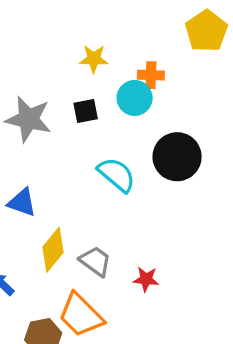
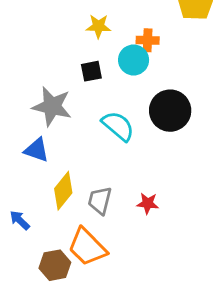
gray star: (28, 119) -> (52, 106), moved
gray trapezoid: (95, 261) -> (100, 201), turned -112
red star: (146, 279) -> (148, 203), moved

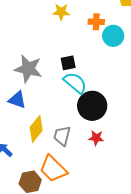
cyan circle: (134, 60) -> (113, 36), moved
black square: (91, 71) -> (68, 63), moved
black circle: (170, 111) -> (92, 106), moved

